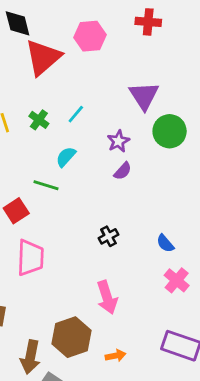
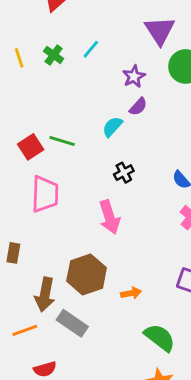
cyan semicircle: (66, 157) -> (112, 127), moved
green line: (46, 185) -> (62, 141), moved
pink arrow: (107, 297) -> (110, 217), moved

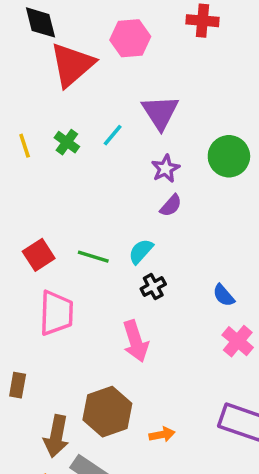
purple triangle: (160, 31) -> (160, 112), moved
cyan semicircle: (112, 127) -> (141, 251), moved
green line: (62, 141) -> (93, 257), moved

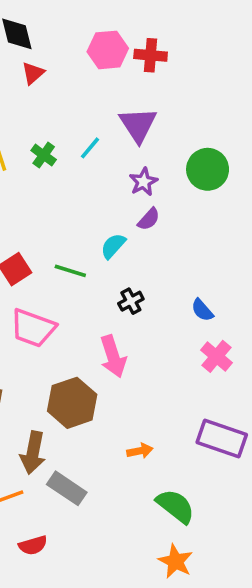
red cross: (202, 21) -> (151, 55), moved
red triangle: (72, 65) -> (33, 73), moved, size x0.5
cyan semicircle: (141, 251) -> (113, 246), moved
pink trapezoid: (56, 313) -> (33, 328), turned 108
brown hexagon: (107, 412) -> (72, 403), moved

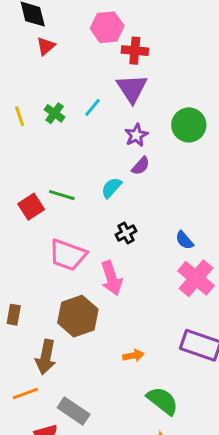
red cross: (151, 55) -> (135, 51), moved
green line: (70, 271) -> (62, 195), moved
pink trapezoid: (33, 328) -> (68, 255), moved
pink cross: (216, 356) -> (196, 278), size x1.4
gray rectangle: (67, 488) -> (74, 411), moved

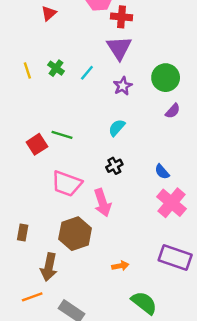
cyan line: (92, 107) -> (87, 73), moved
purple semicircle: (141, 166) -> (173, 111), moved
cyan semicircle: (111, 188) -> (117, 128), moved

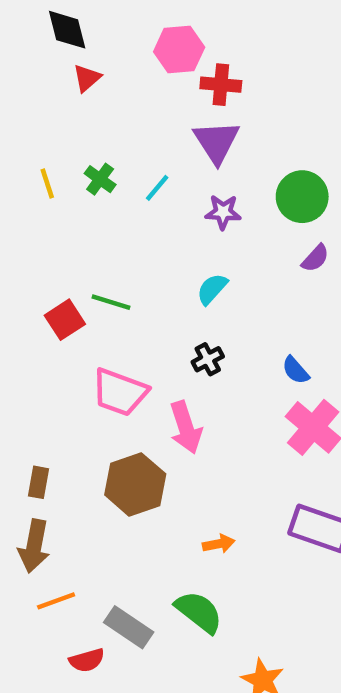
purple star: (123, 86) -> (223, 212), turned 30
brown arrow: (49, 267) -> (34, 546), moved
green semicircle: (144, 303) -> (199, 612), moved

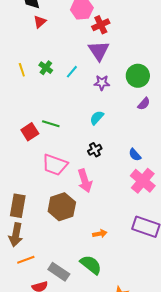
red cross: (221, 85) -> (101, 25), turned -30
brown rectangle: (39, 482) -> (18, 206), size x1.6

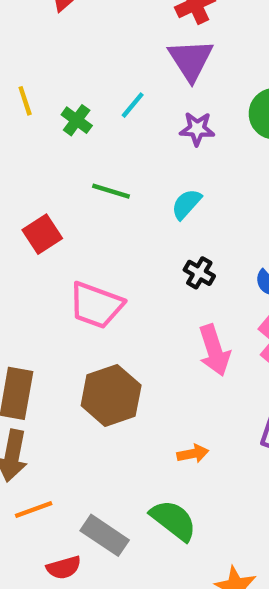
green cross: (46, 68) -> (77, 120), moved
green line: (51, 124) -> (111, 191), moved
black cross: (95, 150) -> (199, 273), moved, turned -32
pink arrow: (85, 181) -> (214, 350), moved

